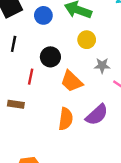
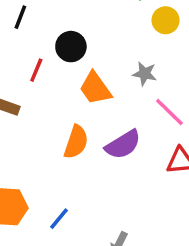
yellow circle: (87, 40) -> (166, 20), moved

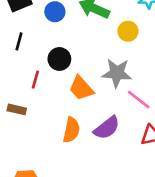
gray star: (145, 74) -> (117, 73), size x1.6

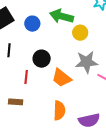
yellow circle: (128, 31) -> (80, 33), moved
purple semicircle: (107, 128) -> (89, 120), moved, turned 35

